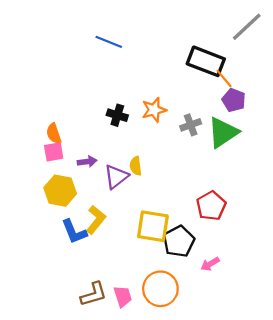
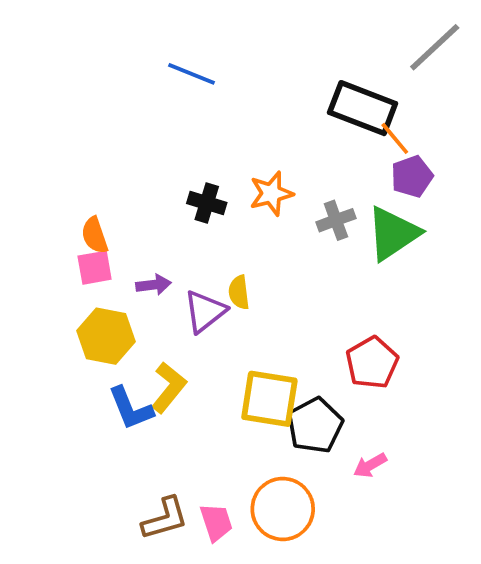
purple pentagon: (234, 100) -> (412, 176), turned 30

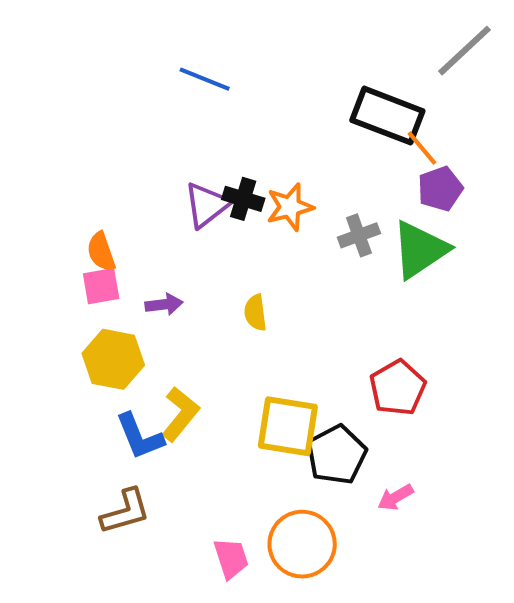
black cross: (207, 203) -> (243, 199), moved
purple triangle: (205, 311) -> (207, 205), moved
brown L-shape: (165, 518) -> (125, 512), moved

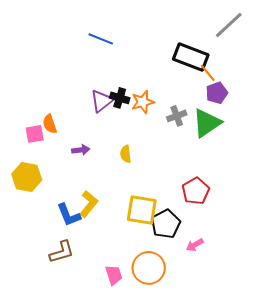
pink square: (101, 286) -> (35, 134), moved
yellow hexagon: (113, 359) -> (27, 177), moved

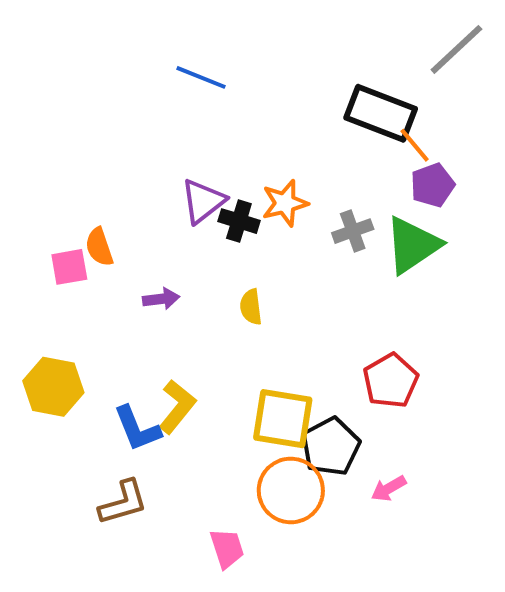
black cross: (120, 98) -> (239, 221), moved
yellow hexagon: (27, 177) -> (53, 387), moved
orange circle: (149, 268) -> (291, 490), moved

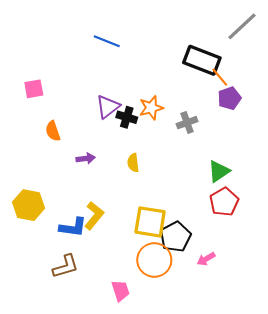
green triangle: (413, 245) -> (219, 171), moved, size x0.7
pink square: (69, 267) -> (34, 89), moved
red pentagon: (391, 381) -> (224, 202), moved
blue L-shape: (137, 429) -> (73, 227), turned -60

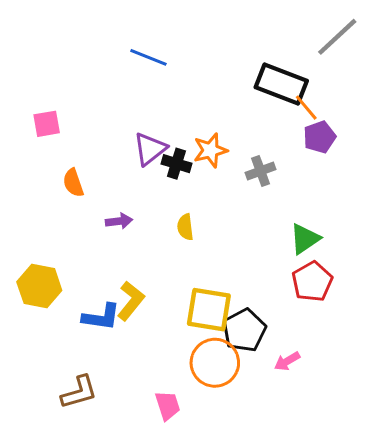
brown L-shape: (66, 266) -> (79, 392), moved

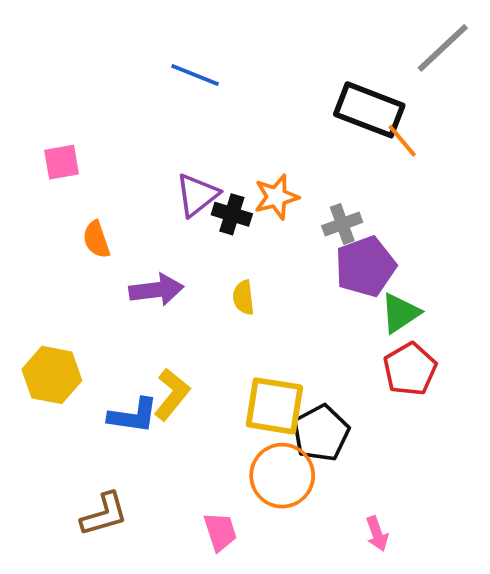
purple pentagon: (320, 137) -> (365, 267), moved, size x1.4
purple arrow: (119, 221) -> (156, 290), size x1.5
pink arrow: (287, 361) -> (377, 534), moved, turned -80

